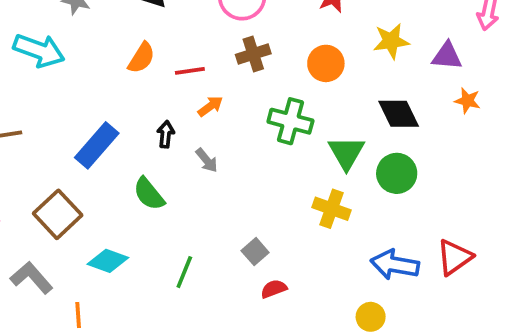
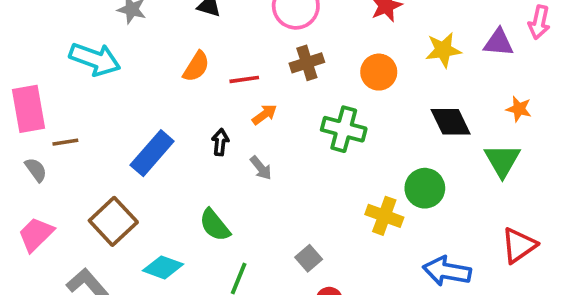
purple triangle: (447, 56) -> (499, 43), moved
green triangle: (346, 153) -> (502, 161), moved
green circle: (397, 173) -> (425, 188), moved
green semicircle: (149, 194) -> (215, 225), moved
red triangle: (454, 257) -> (519, 245), moved

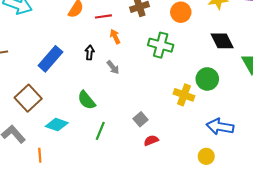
orange arrow: (264, 114) -> (115, 37), turned -80

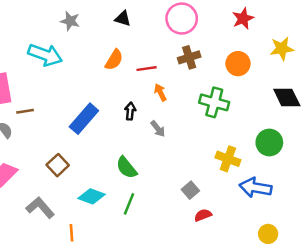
yellow cross: (184, 95) -> (228, 159), moved
brown square: (28, 98) -> (58, 165), size x0.7
blue arrow: (220, 127) -> (256, 188), moved
green line: (100, 131) -> (129, 204), moved

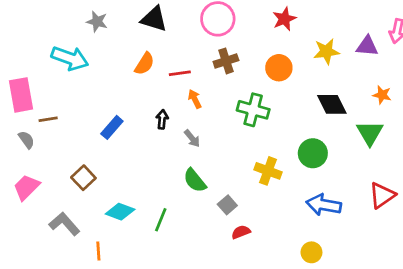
black triangle: (123, 19) -> (154, 19), size x1.5
blue rectangle: (84, 119) -> (112, 127), size x0.7
green semicircle: (127, 168) -> (195, 180), moved
blue arrow: (256, 188) -> (324, 205), moved

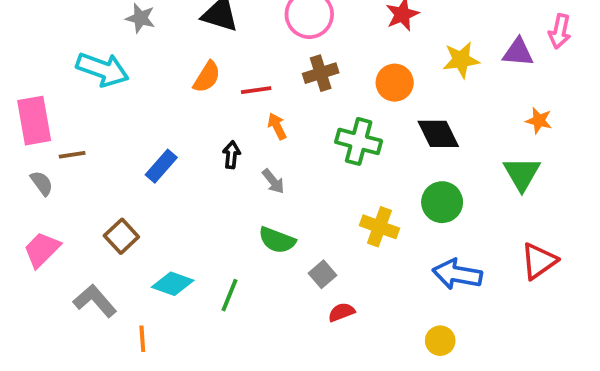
black diamond: (332, 104) -> (438, 134), moved
green semicircle: (195, 180) -> (277, 240), turned -30

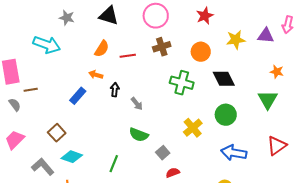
orange arrow: (277, 126) -> (96, 75), moved, turned -48
yellow cross: (379, 227) -> (193, 128), turned 30
cyan diamond: (173, 284) -> (72, 157), moved

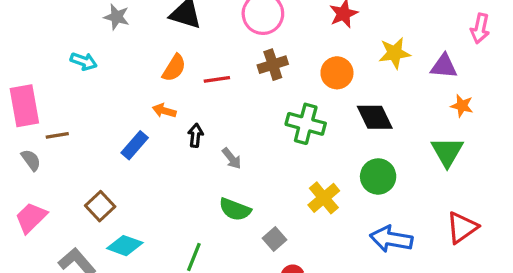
purple triangle: (266, 36) -> (444, 66), moved
cyan arrow: (47, 45) -> (84, 61), size x0.6

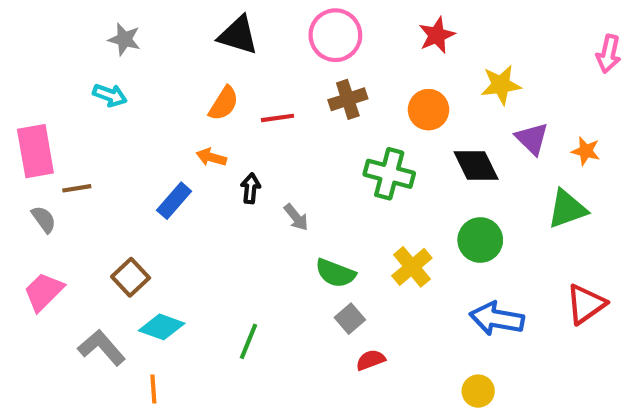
gray star: (117, 17) -> (124, 39), moved
purple triangle: (444, 66) -> (532, 139), moved, turned 40
green triangle: (447, 152) -> (567, 209), turned 40
green semicircle: (235, 209) -> (335, 273), moved

